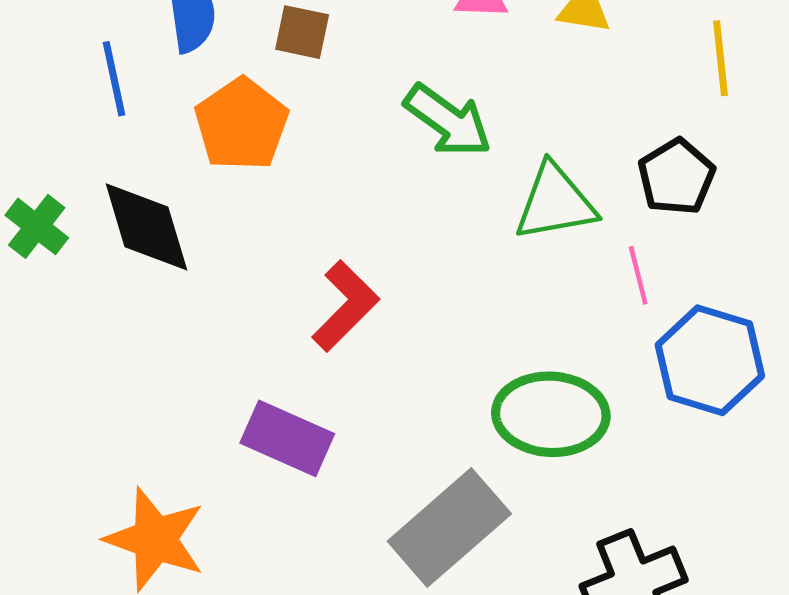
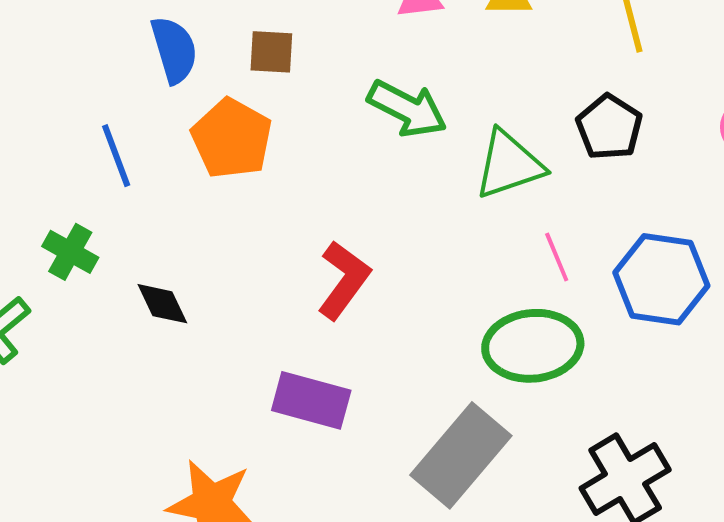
blue line: (114, 79) -> (116, 156), moved
black diamond: (146, 227) -> (162, 304), moved, size x0.6
pink line: (638, 275) -> (557, 257), moved

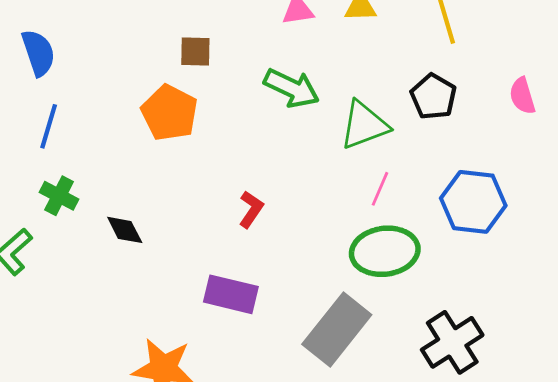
blue semicircle: (174, 50) -> (38, 53), moved
blue line: (116, 156) -> (49, 126), moved, turned 39
pink line: (557, 257) -> (380, 189), moved, turned 48
red L-shape: (344, 280) -> (251, 209), size x0.7

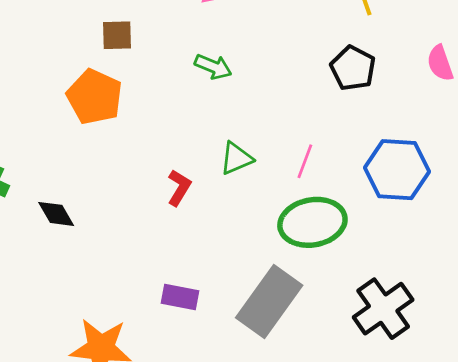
green arrow: (292, 88) -> (213, 67), size x0.7
green triangle: (364, 125) -> (236, 158), moved, size x0.7
purple rectangle: (231, 294) -> (180, 297), moved, size x0.7

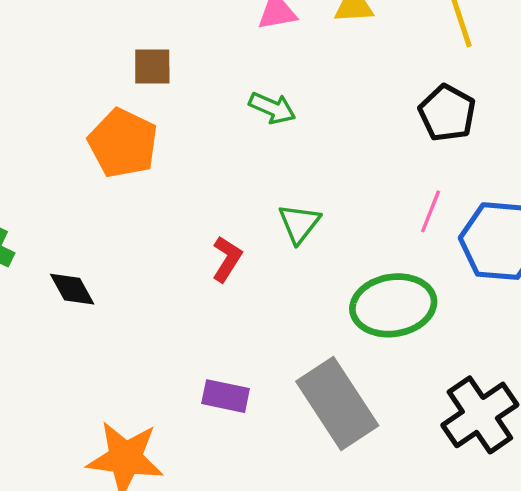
green triangle: (236, 158) -> (299, 223), turned -30
pink line: (305, 161) -> (431, 211), moved
gray rectangle: (269, 301) -> (337, 404), turned -70

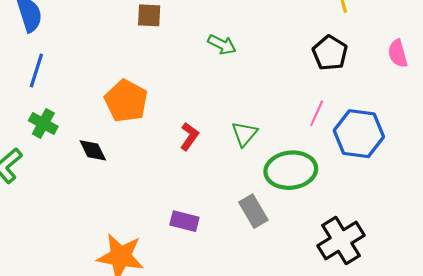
orange pentagon: (123, 143) -> (126, 101), moved
green triangle: (299, 223) -> (244, 134), moved
gray rectangle: (337, 404) -> (253, 211), moved, size x0.6

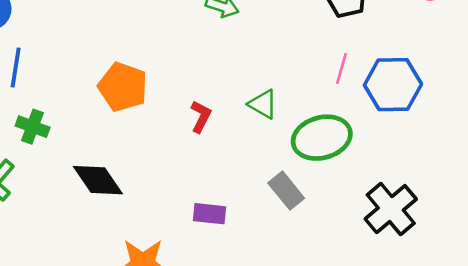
green triangle: (244, 134) -> (263, 104), turned -32
black diamond: (93, 150) -> (98, 180), moved, size x1.5

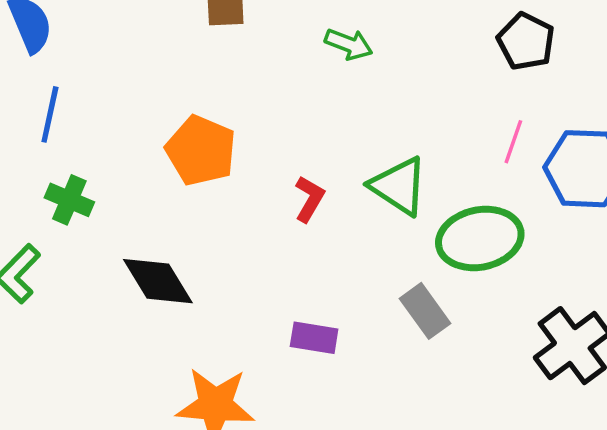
green triangle: (263, 104) -> (399, 186), size x1.4

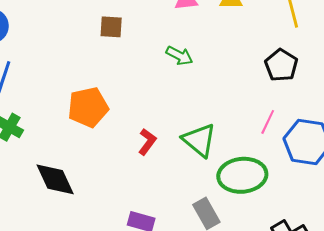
orange pentagon: (201, 151) -> (88, 107), turned 30

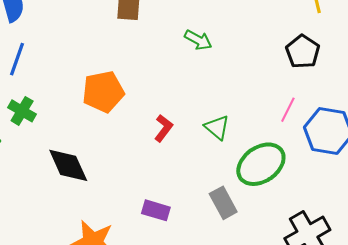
green triangle: (199, 140) -> (217, 127), size x0.7
green ellipse: (242, 175) -> (261, 164), turned -30

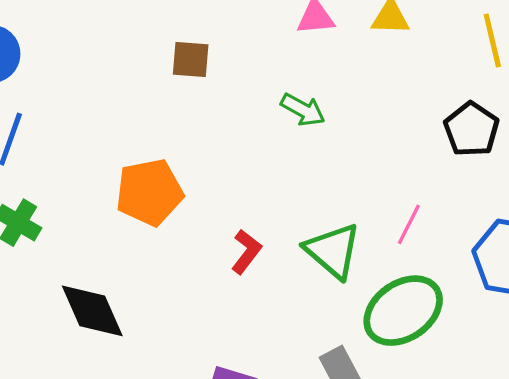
pink line: (288, 110) -> (409, 224), moved
green triangle: (217, 127) -> (333, 251), size x1.4

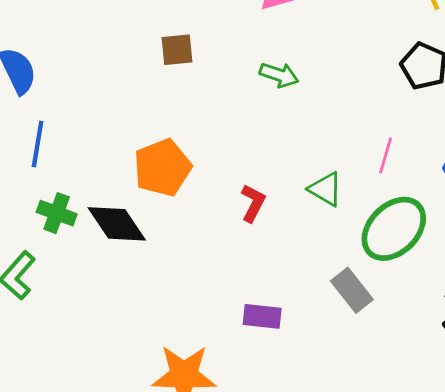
green triangle: (333, 251) -> (326, 189), size x0.7
black diamond: (92, 311) -> (117, 224), moved

